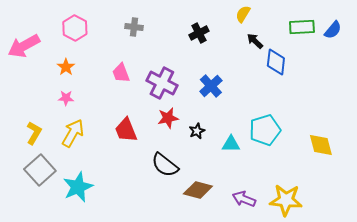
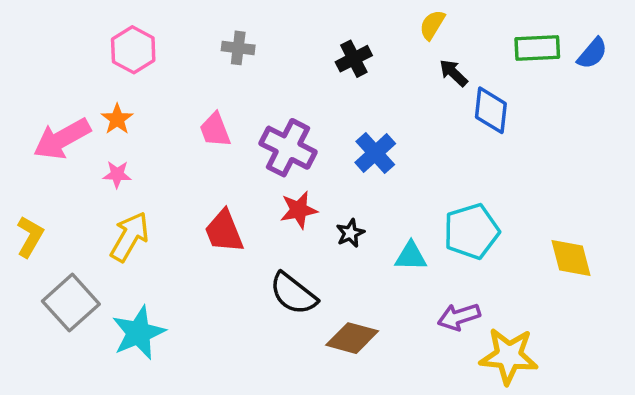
pink arrow: (24, 46) -> (62, 139), moved
yellow L-shape: (34, 133) -> (30, 237), moved
purple arrow: (244, 199) -> (459, 317), moved, turned -40

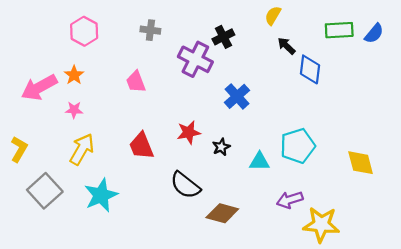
purple cross: (288, 148) -> (195, 59), moved
cyan star: (138, 333) -> (101, 195), moved

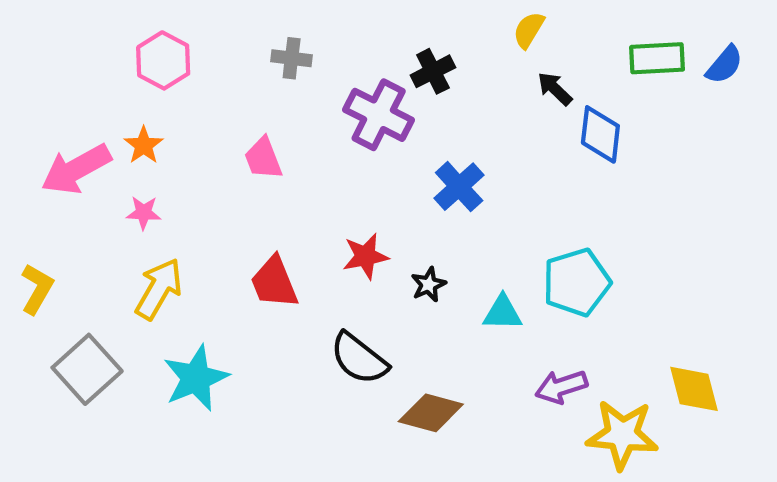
yellow diamond: (361, 163) -> (694, 389), moved

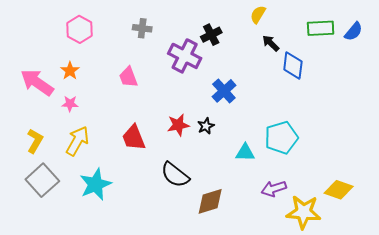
pink arrow: (76, 169) -> (37, 82), turned 64
black star: (429, 285) -> (206, 126), moved
yellow L-shape: (37, 289) -> (35, 141), moved
yellow diamond: (694, 389) -> (339, 190), turned -56
brown diamond: (431, 413) -> (210, 201), turned -32

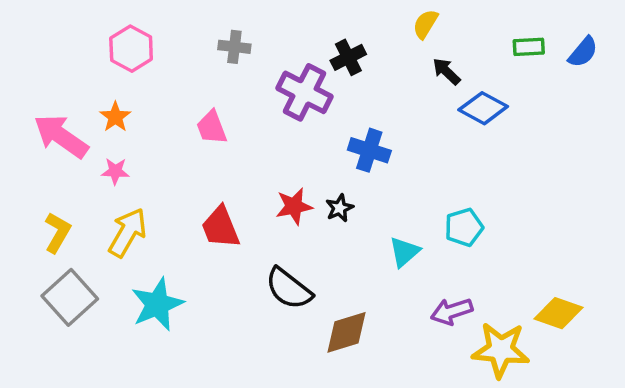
green rectangle: (321, 28) -> (529, 47), size x0.7
blue diamond: (293, 65) -> (483, 108), turned -68
blue cross: (224, 91) -> (369, 150), turned -30
cyan pentagon: (281, 138) -> (464, 227), size x0.7
cyan triangle: (245, 153) -> (404, 252), turned -42

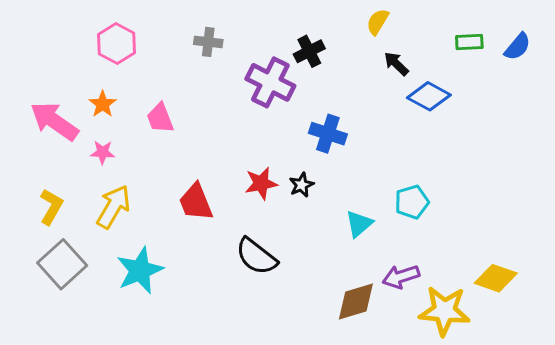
pink trapezoid: (212, 127) -> (160, 118), moved
brown diamond: (347, 332) -> (356, 301), moved

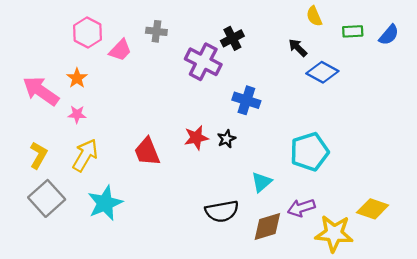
yellow semicircle: (378, 22) -> (314, 16), moved, turned -54
pink trapezoid: (160, 118) -> (120, 50), moved, turned -115
cyan pentagon: (412, 202) -> (309, 152), size x1.5
cyan triangle: (359, 224) -> (262, 182), moved
black semicircle: (256, 256) -> (222, 211), moved, turned -48

